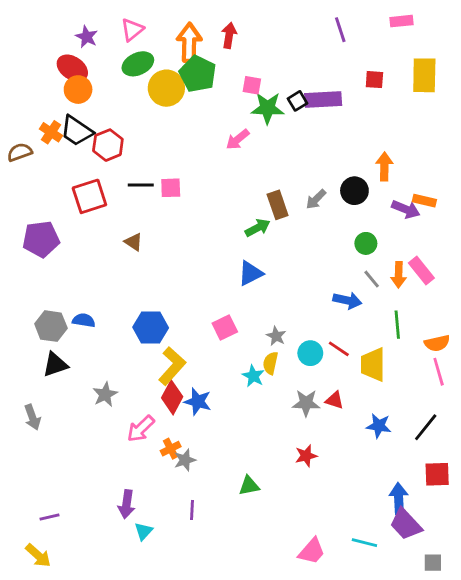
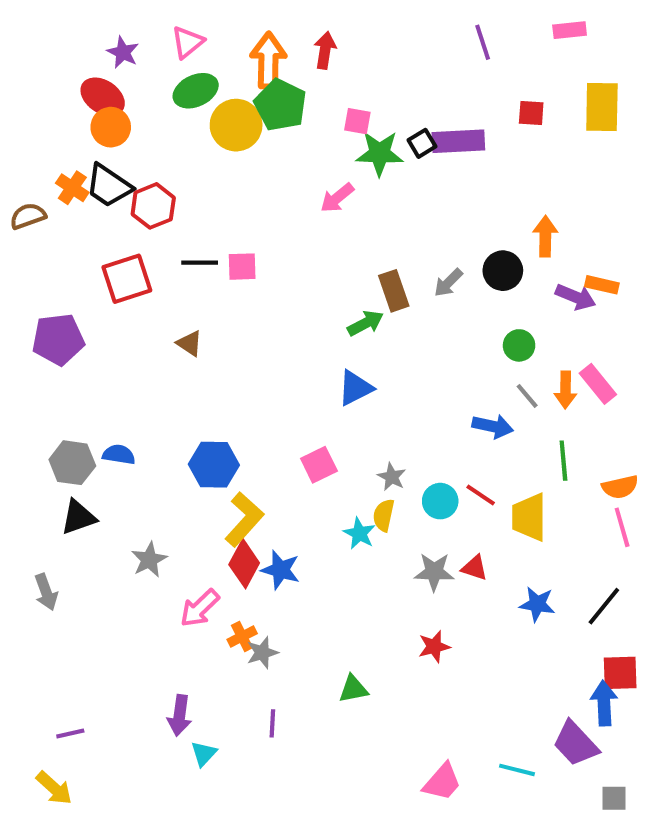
blue arrow: (399, 498) -> (604, 703), moved

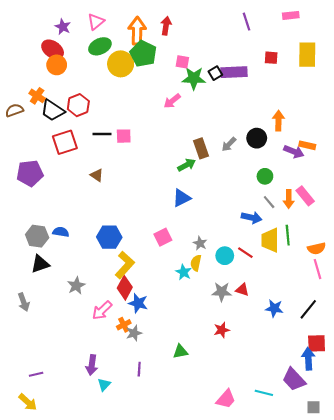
black trapezoid: (109, 186) -> (53, 110), moved
yellow trapezoid: (529, 517) -> (270, 240), moved
blue star: (281, 570) -> (138, 303), moved

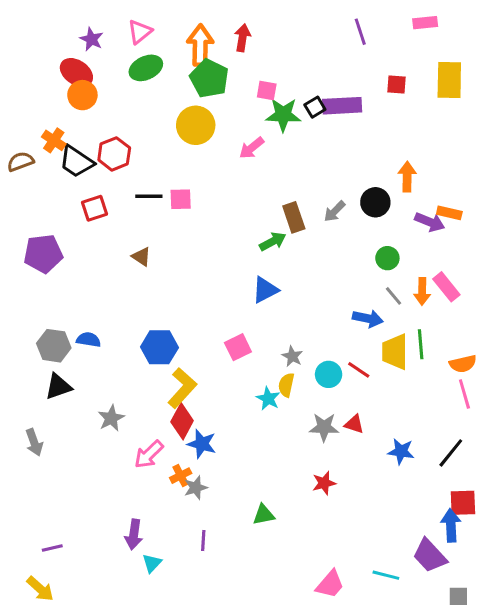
yellow circle: (121, 64) -> (196, 125), moved
red square: (65, 142) -> (95, 208), size x0.7

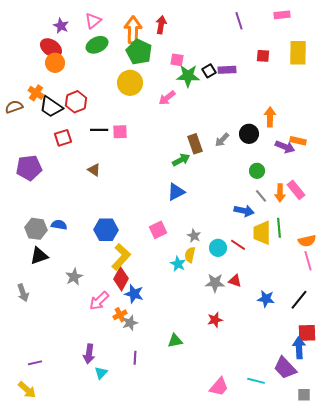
purple rectangle: (342, 106) -> (227, 70), size x0.7

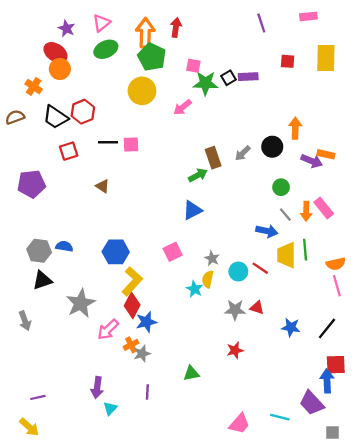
orange cross: (36, 93) -> (34, 86), moved
gray star: (74, 277) -> (81, 303), size x1.5
blue star: (134, 294) -> (146, 322), turned -30

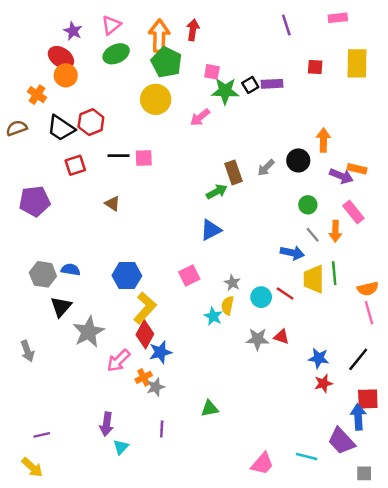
pink rectangle: (324, 208) -> (353, 212), moved
black triangle: (42, 280) -> (61, 307), moved, turned -30
red star: (235, 350) -> (323, 383), moved

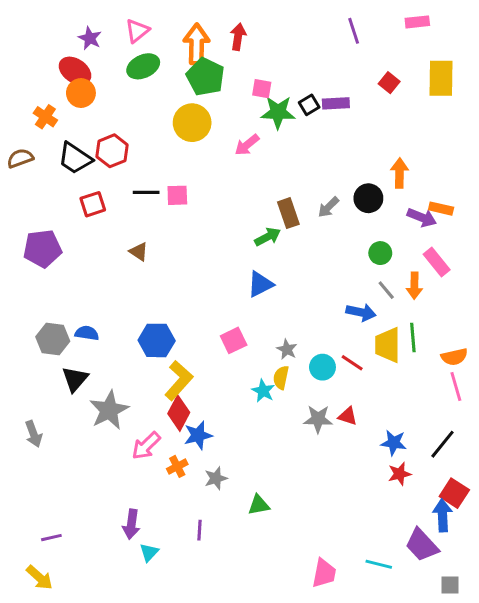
red square: (315, 67) -> (389, 83), turned 35
gray star: (156, 387) -> (216, 478), moved
red square: (368, 399) -> (454, 493), turned 35
pink trapezoid: (262, 464) -> (324, 573), turned -30

